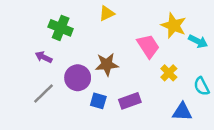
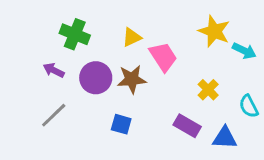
yellow triangle: (107, 13) -> (132, 37), moved
pink trapezoid: (148, 46) -> (163, 57), moved
purple circle: (78, 78) -> (96, 78), moved
purple rectangle: (130, 101) -> (187, 126), moved, turned 50

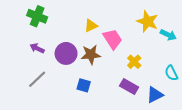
green cross: (75, 34) -> (37, 16), moved
yellow cross: (208, 90) -> (134, 62), moved
blue triangle: (225, 138) -> (155, 95), turned -30

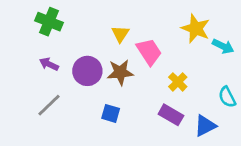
yellow triangle: (91, 26) -> (120, 34), turned -32

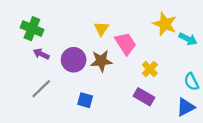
green cross: (49, 22) -> (32, 29), moved
blue square: (111, 113) -> (85, 100), moved
blue triangle: (205, 126) -> (186, 107), moved

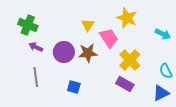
yellow star: (165, 24) -> (127, 18), moved
yellow cross: (150, 69) -> (130, 60), size x1.5
gray line: (41, 89) -> (36, 77), turned -54

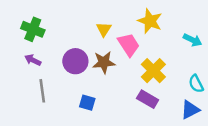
purple arrow: (36, 47) -> (33, 60), moved

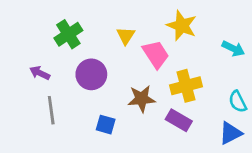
green cross: (33, 29) -> (68, 34), moved, turned 35
brown star: (104, 62) -> (142, 99), moved
yellow cross: (153, 71) -> (186, 86), turned 30

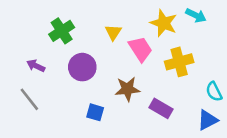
cyan arrow: (233, 49) -> (196, 15), moved
yellow cross: (186, 86) -> (179, 62), moved
gray line: (51, 110) -> (29, 99), moved, turned -30

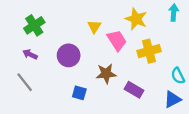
cyan arrow: (196, 15) -> (174, 13), moved, turned -112
green cross: (62, 31) -> (34, 25), moved

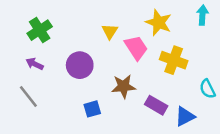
yellow cross: (149, 51) -> (174, 60), turned 35
blue square: (79, 93) -> (92, 109), turned -32
blue triangle: (173, 99) -> (185, 116), moved

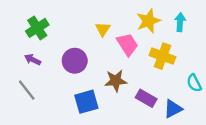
cyan arrow: (202, 15) -> (180, 22), moved
yellow star: (159, 23) -> (148, 21), turned 30
blue square: (92, 109) -> (86, 102), size x1.5

